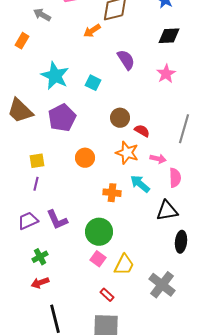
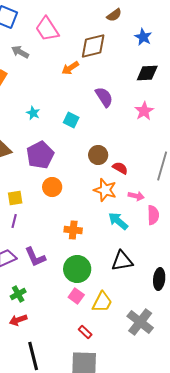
cyan star: (55, 76) -> (33, 113), size x0.5
orange circle: (85, 158) -> (52, 187), moved
orange cross: (112, 193) -> (73, 230), moved
black triangle: (167, 211) -> (122, 261), moved

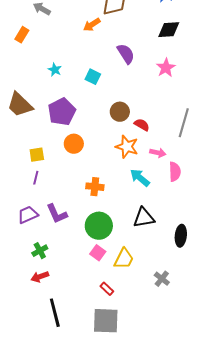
gray cross: (140, 322) -> (162, 279), size x0.6

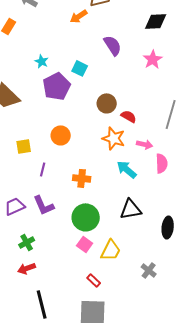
purple pentagon: (62, 112) -> (57, 86), moved
purple line: (36, 178) -> (43, 169), moved

